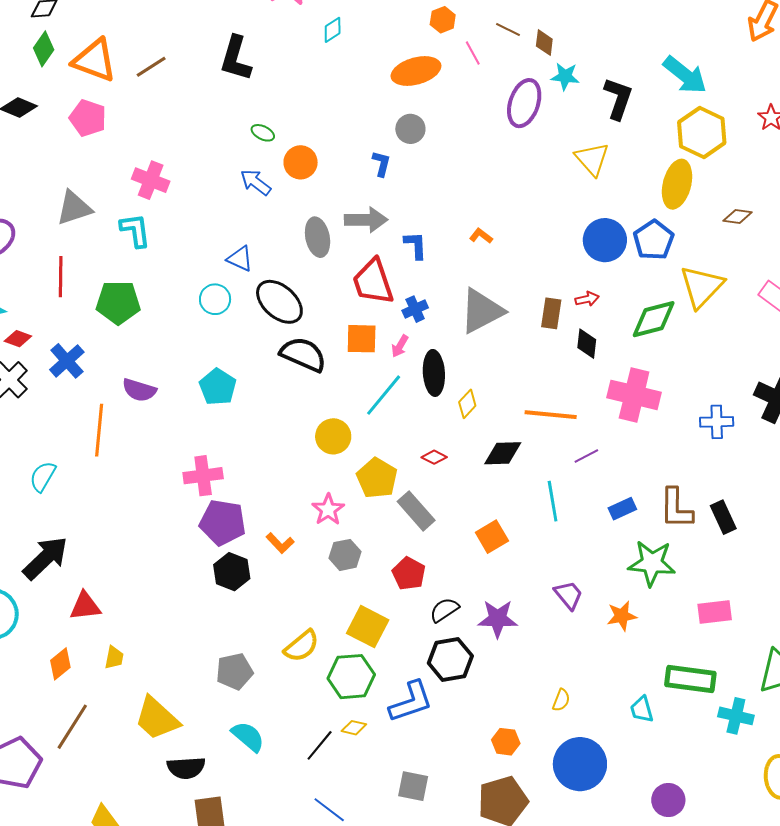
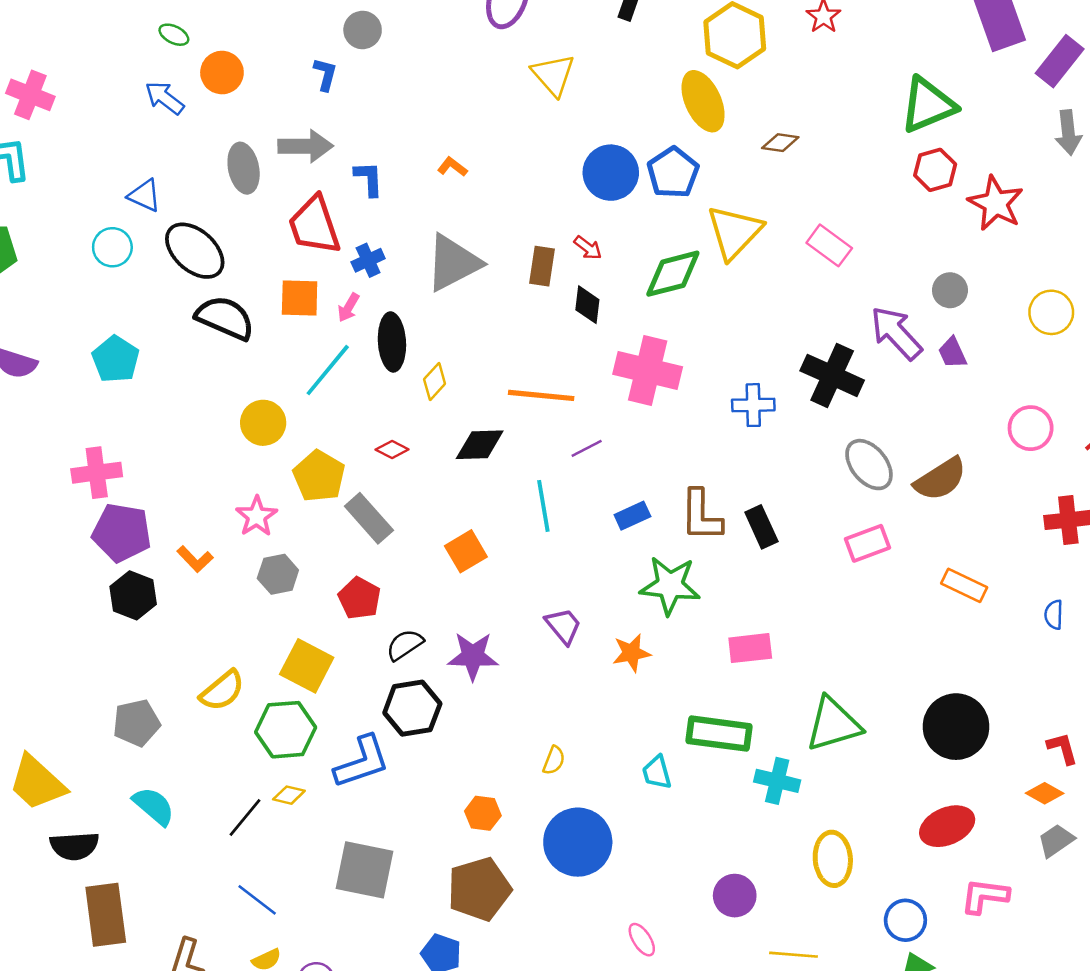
yellow triangle: (592, 159) -> (553, 75), moved
yellow ellipse: (677, 184) -> (703, 101), turned -39
red arrow: (587, 299) -> (588, 248), turned 50
gray square: (413, 786) -> (365, 870), size x1.5
purple circle: (668, 800) -> (735, 896), moved

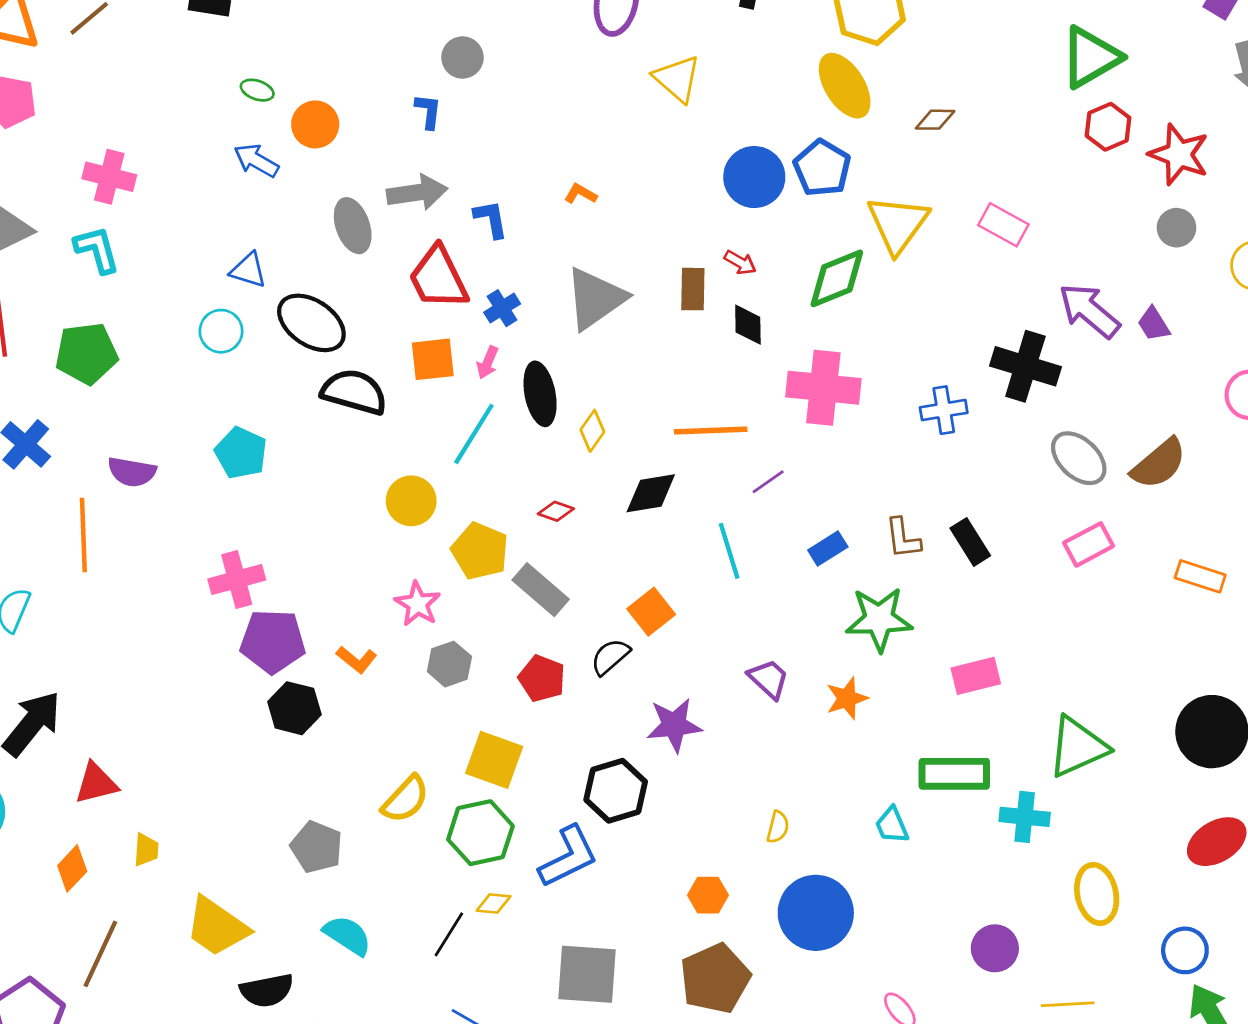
gray circle: (950, 290) -> (1177, 228), moved
brown L-shape: (701, 515) -> (903, 538), size x0.7
black semicircle: (405, 645) -> (610, 657), moved
gray pentagon: (136, 723) -> (317, 847), turned -30

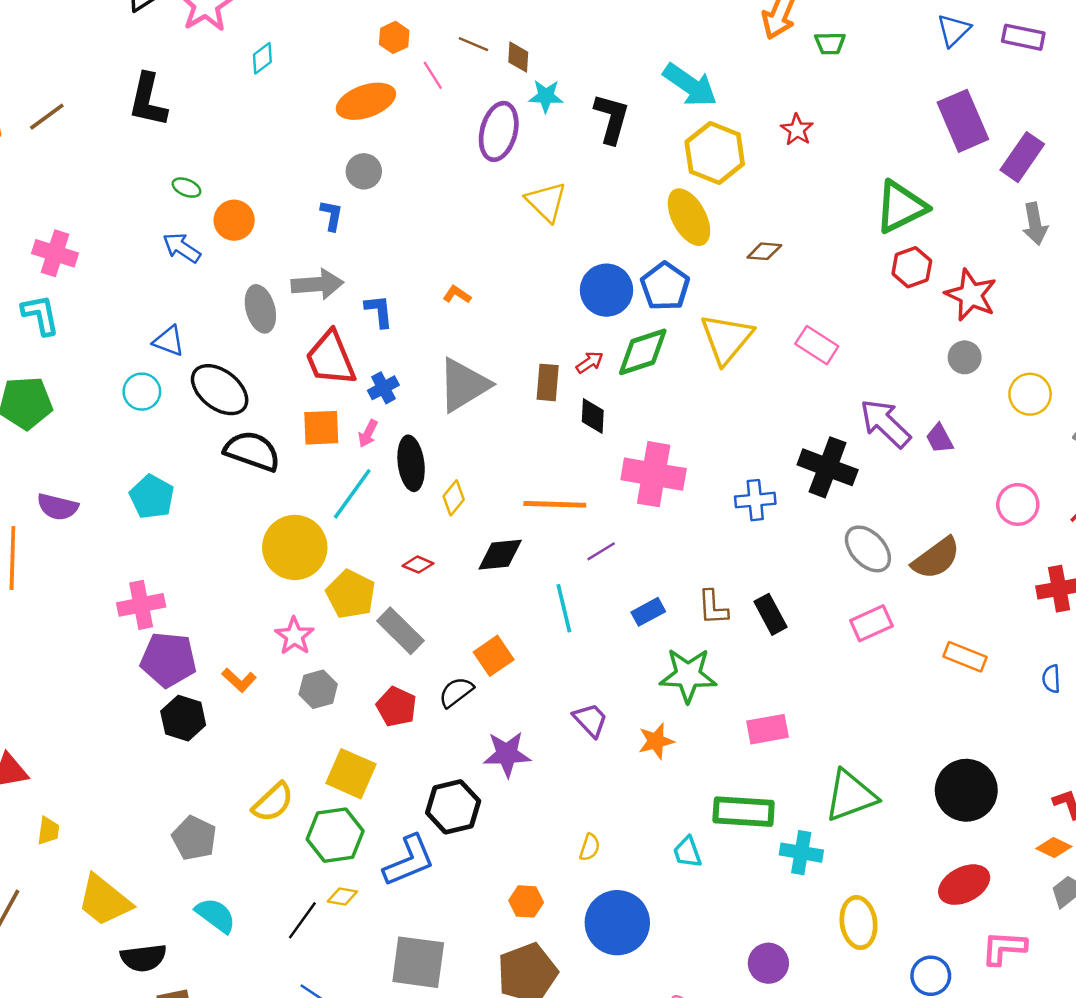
red arrow: (740, 262) -> (590, 362), turned -68
green diamond: (837, 278) -> (643, 352), moved
yellow circle: (411, 501) -> (295, 547), size x1.5

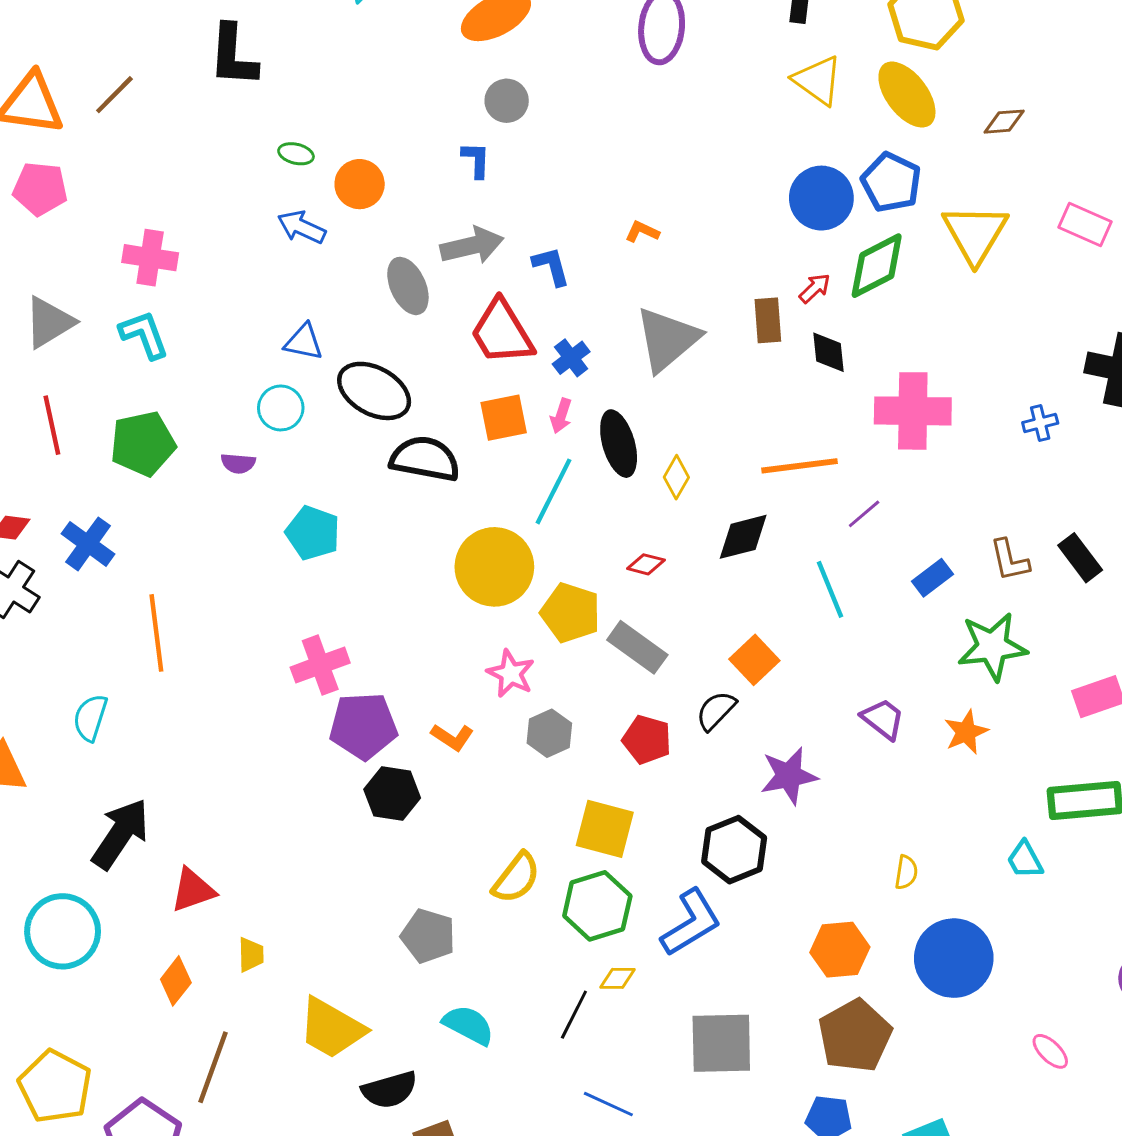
yellow triangle: (546, 202) -> (818, 80), moved
blue cross: (755, 500) -> (1040, 423), size x0.7
purple semicircle: (58, 507) -> (238, 463), moved, size x0.7
orange hexagon: (526, 901) -> (840, 950), size x1.4

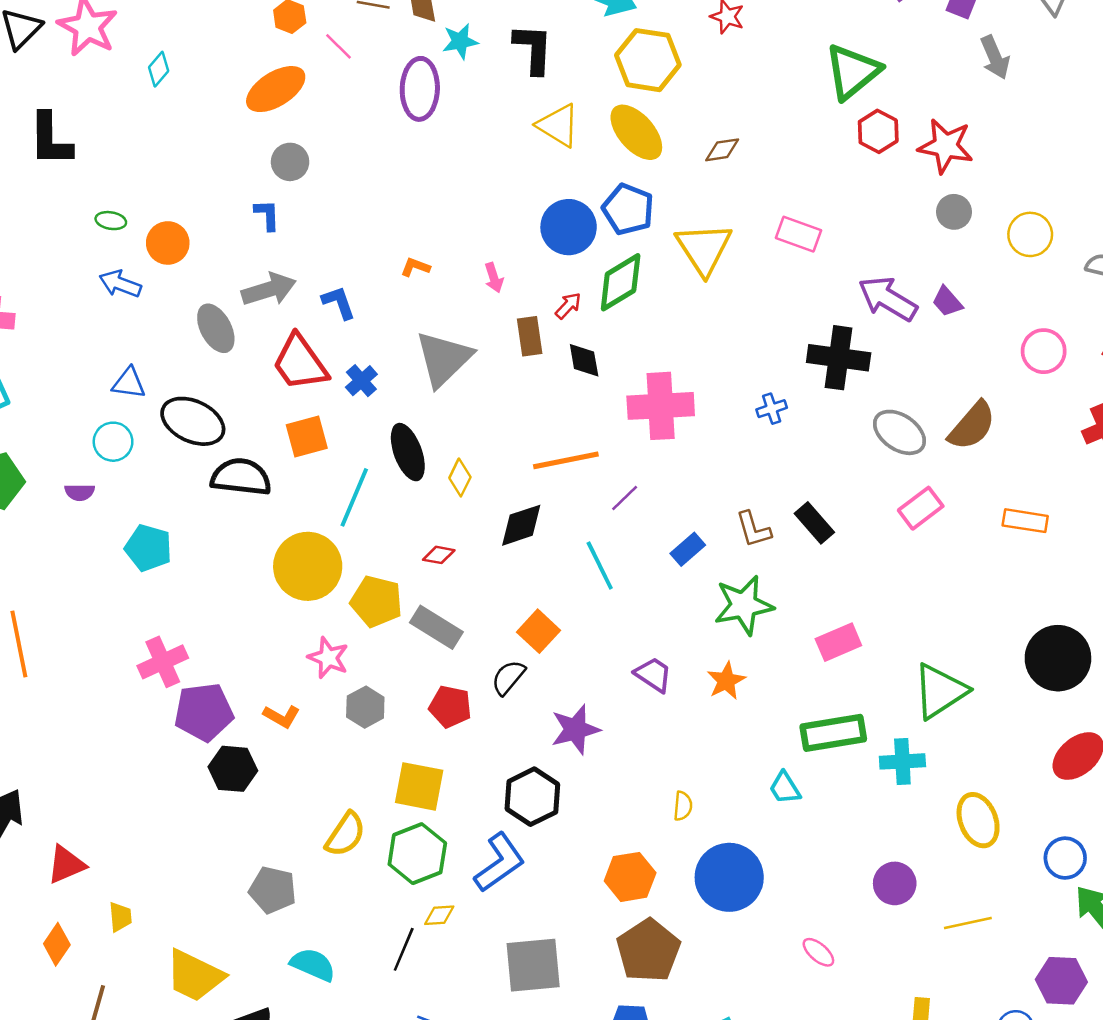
pink arrow: (561, 416) -> (494, 278), moved, turned -32

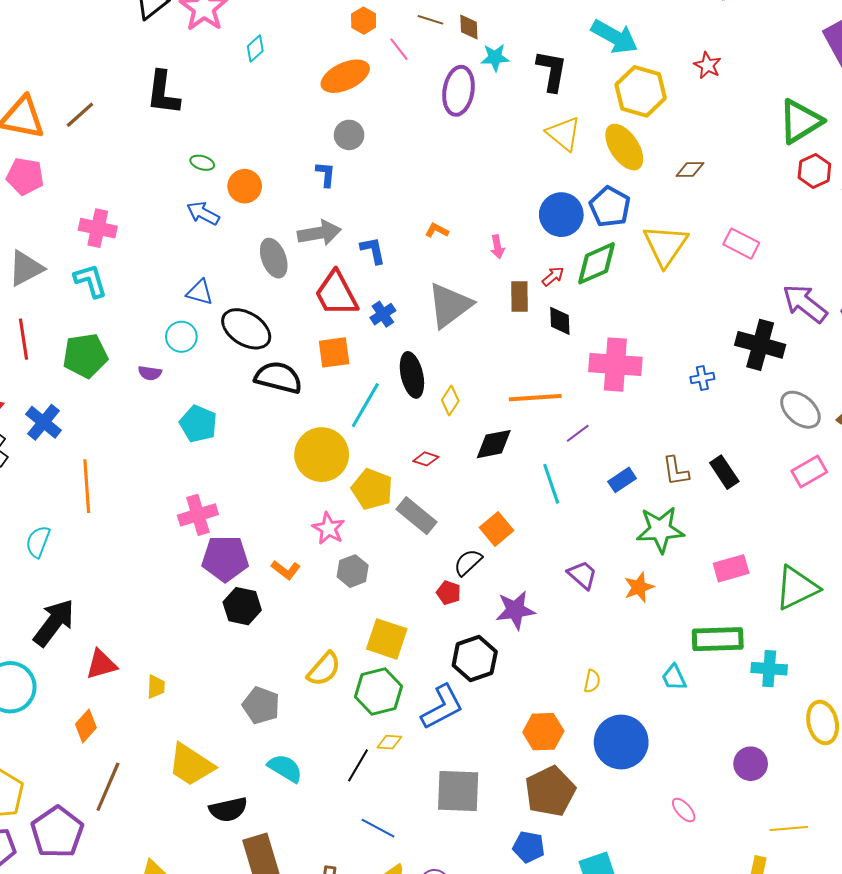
green triangle: (940, 691) -> (797, 588), moved
red pentagon: (450, 707) -> (449, 593), moved, size x0.7
yellow trapezoid: (120, 917) -> (156, 687), moved
yellow line: (968, 923) -> (789, 829), moved

